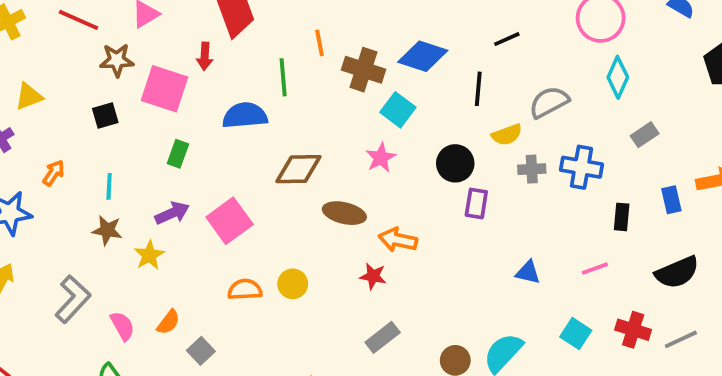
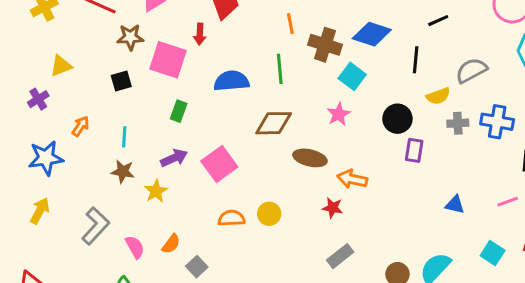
green line: (283, 77) -> (280, 69), moved

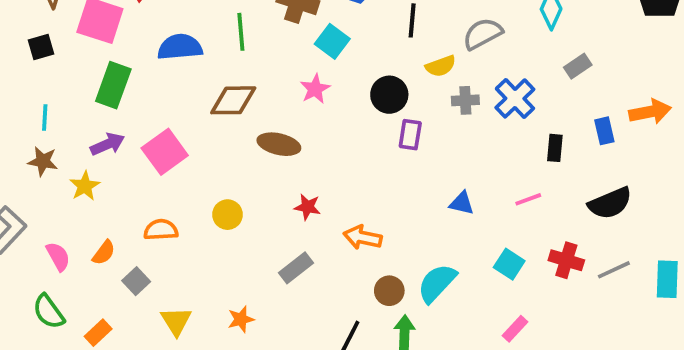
green rectangle: (179, 111) -> (113, 85), size x1.6
blue cross: (497, 122) -> (515, 98), turned 36
orange arrow: (352, 179) -> (363, 237), moved
orange semicircle: (231, 218) -> (161, 230), moved
gray rectangle: (340, 256) -> (296, 268), moved

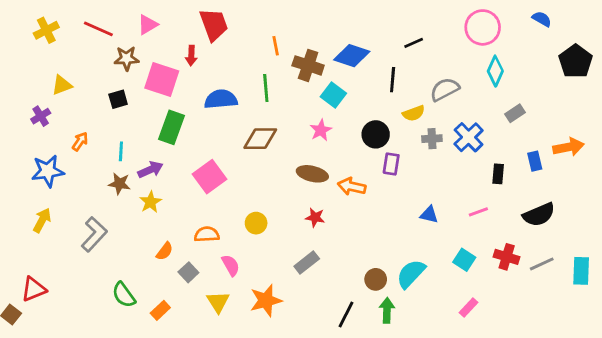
purple arrow: (108, 144) -> (150, 170), moved
brown ellipse: (279, 144) -> (312, 174), moved
orange arrow: (363, 237) -> (352, 186), moved
pink semicircle: (58, 256) -> (231, 265), moved
orange star: (241, 319) -> (266, 300), size x1.6

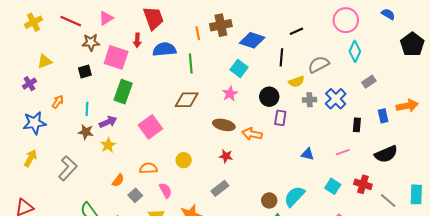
brown cross: (308, 65) -> (221, 25), moved, turned -30
blue semicircle: (221, 99) -> (164, 49), moved
gray line: (542, 264) -> (388, 200), moved, turned 66

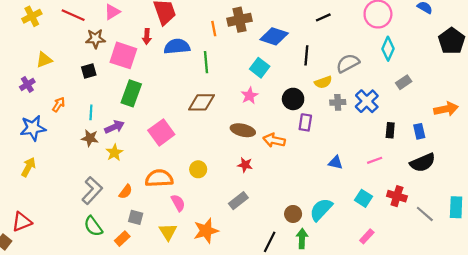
black line: (296, 31) -> (323, 17), moved
blue rectangle: (383, 116) -> (419, 131), moved
gray L-shape: (68, 168) -> (92, 191), moved
orange semicircle: (148, 168) -> (159, 178), size x1.4
gray square: (135, 195) -> (136, 217), moved, turned -32

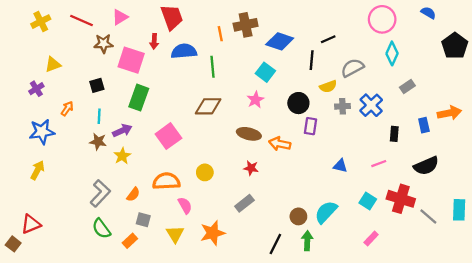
black line: (323, 17) -> (328, 39), moved
black square: (89, 71) -> (97, 85), moved
blue rectangle: (419, 131) -> (424, 125), moved
red cross: (397, 196) -> (401, 199), size x1.4

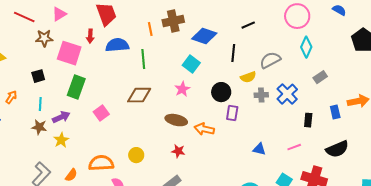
black line: (328, 39) -> (248, 25), moved
pink square: (168, 136) -> (101, 113), moved, size x0.7

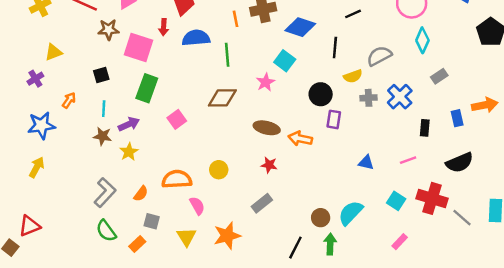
pink star: (182, 89) -> (265, 82), moved

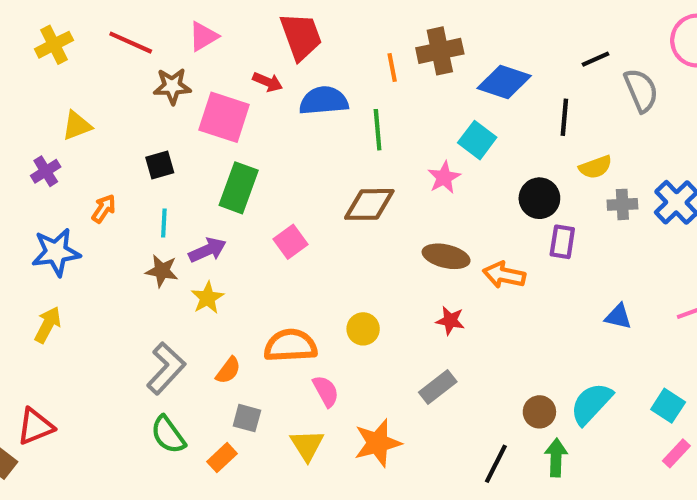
red arrow: (164, 27) -> (268, 82), turned -70
gray semicircle: (379, 56) -> (641, 90), moved, turned 95
cyan square: (396, 201) -> (668, 406), moved

